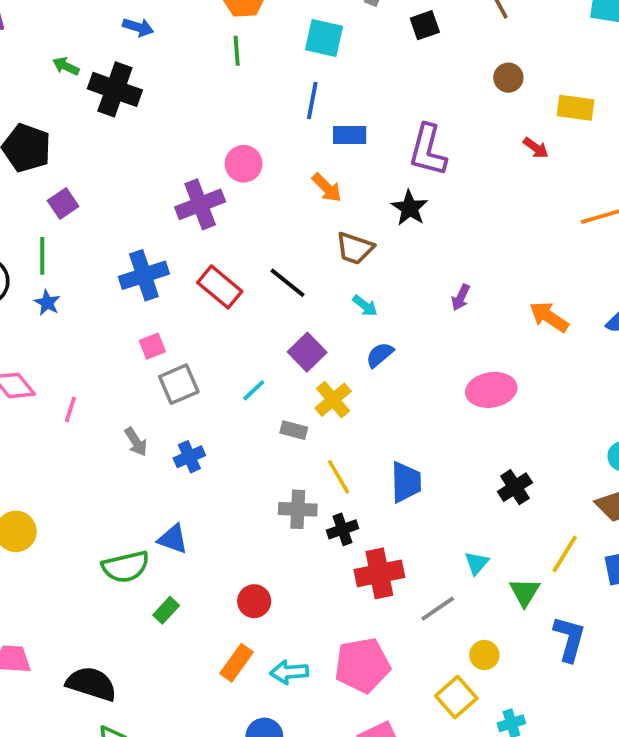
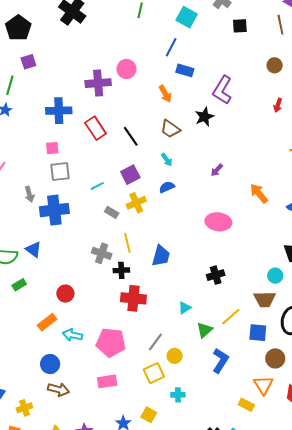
red arrow: (536, 148) -> (278, 105), turned 56
blue cross: (189, 457) -> (54, 210), size x1.8
gray line: (438, 609) -> (155, 342), moved, turned -36

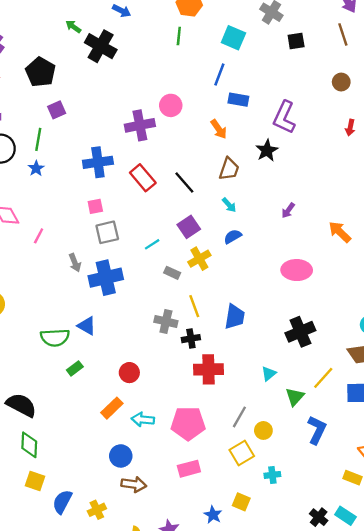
brown trapezoid: (170, 129) -> (229, 169), turned -100
black cross: (216, 275) -> (300, 332), size x1.4

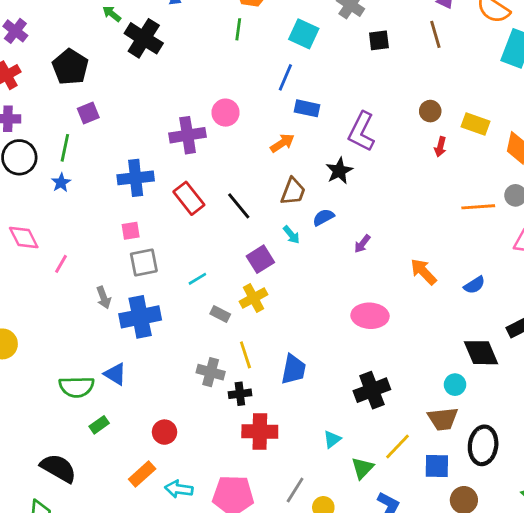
brown circle: (341, 82) -> (430, 111), moved
orange arrow: (219, 129) -> (282, 143), turned -90
purple square: (189, 227) -> (260, 259), moved
blue semicircle: (233, 237) -> (323, 217), moved
black semicircle: (21, 405) -> (58, 468), moved

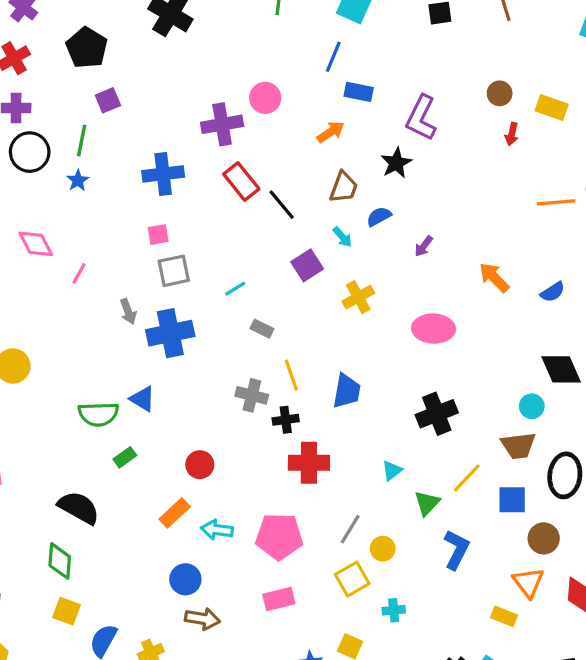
red rectangle: (189, 198) -> (241, 182), moved
yellow cross: (254, 298) -> (358, 297), moved

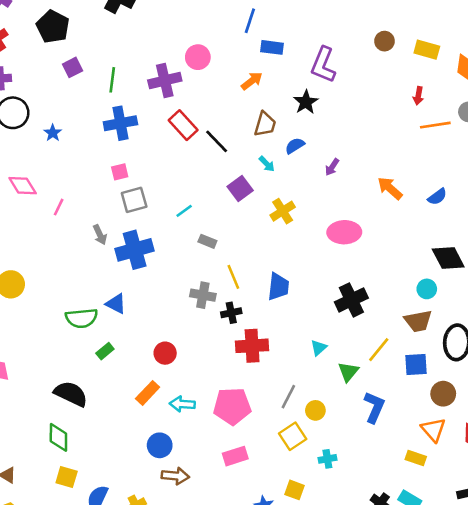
red arrow: (512, 134) -> (418, 96), moved
green line: (82, 141) -> (112, 80), moved

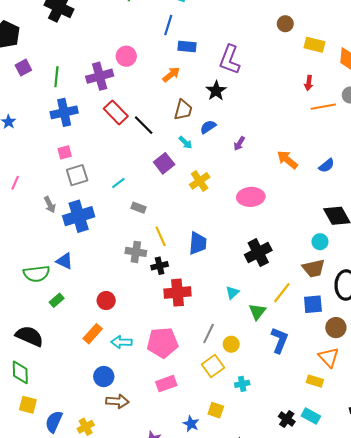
brown circle: (385, 41) -> (285, 24), moved

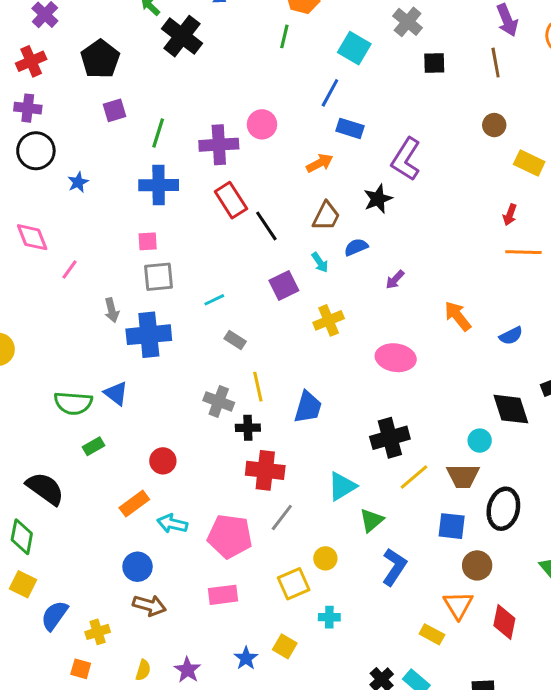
cyan triangle: (232, 293) -> (342, 486), size x1.5
yellow line: (282, 293) -> (414, 477), moved
gray line: (209, 333) -> (282, 517), moved

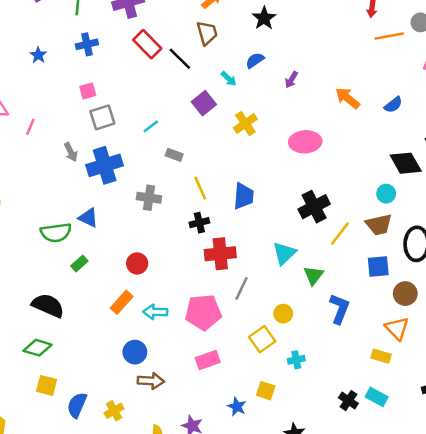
blue star: (78, 182) -> (38, 55), moved
blue cross: (159, 185) -> (87, 44), size x0.7
brown trapezoid: (326, 216) -> (207, 33), moved, turned -30
gray cross: (219, 401) -> (149, 198), moved
green diamond: (22, 537) -> (38, 348), turned -72

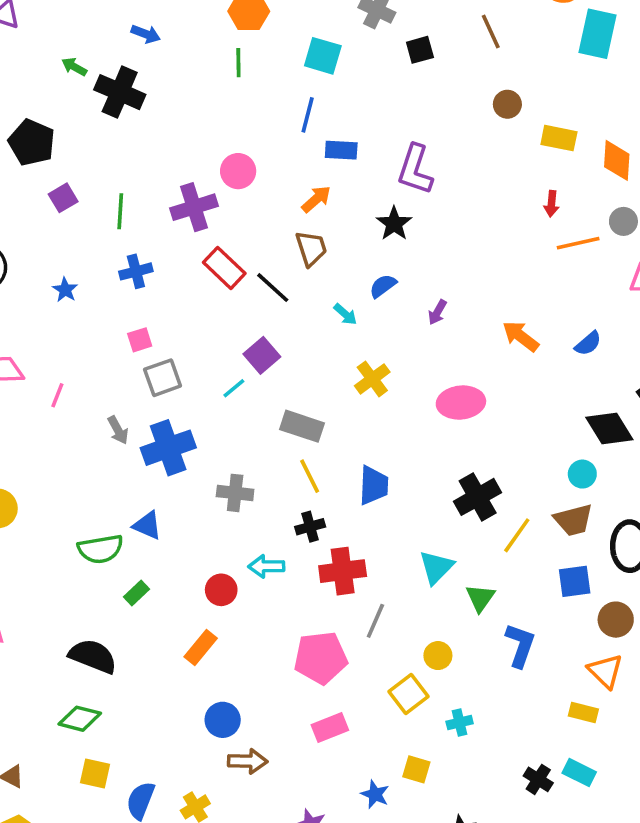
purple square: (204, 103) -> (262, 355), moved
gray rectangle: (174, 155) -> (302, 426), moved, size x1.6
cyan arrow: (155, 312) -> (266, 566), moved

